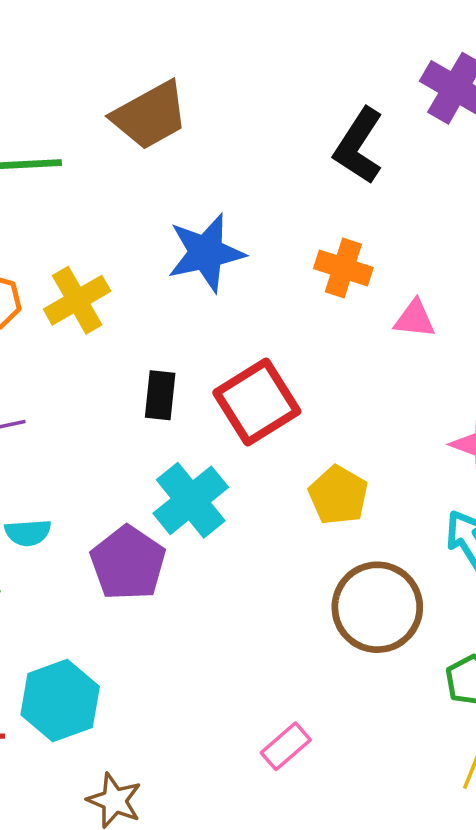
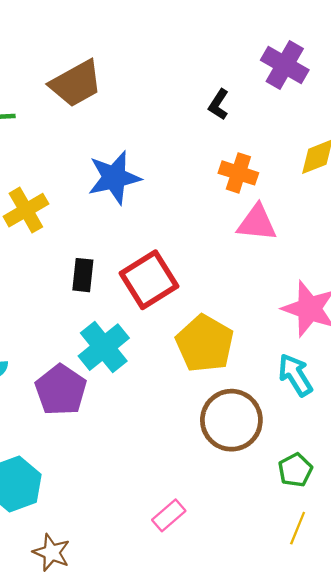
black L-shape: (359, 146) -> (219, 104), size x0.6
orange cross: (343, 268) -> (238, 173), moved
pink triangle: (415, 319) -> (257, 223), size x1.4
yellow pentagon: (338, 495) -> (205, 344), size x1.4

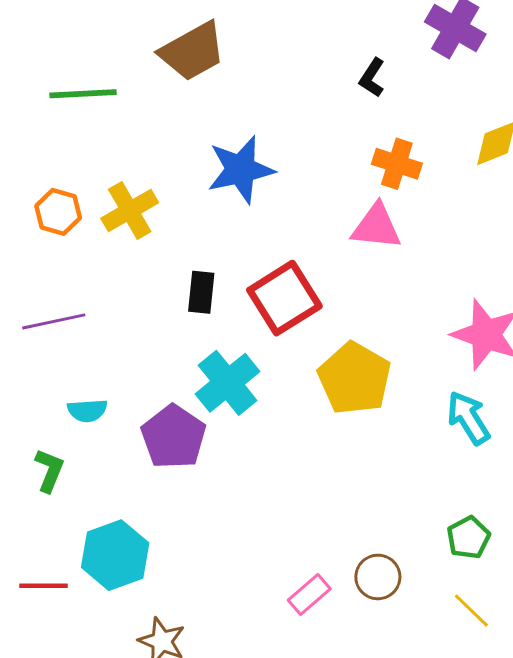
pink triangle: (257, 223) -> (376, 227), moved
brown circle: (231, 420) -> (378, 577), moved, size x0.6
yellow line: (298, 528) -> (471, 611), turned -68

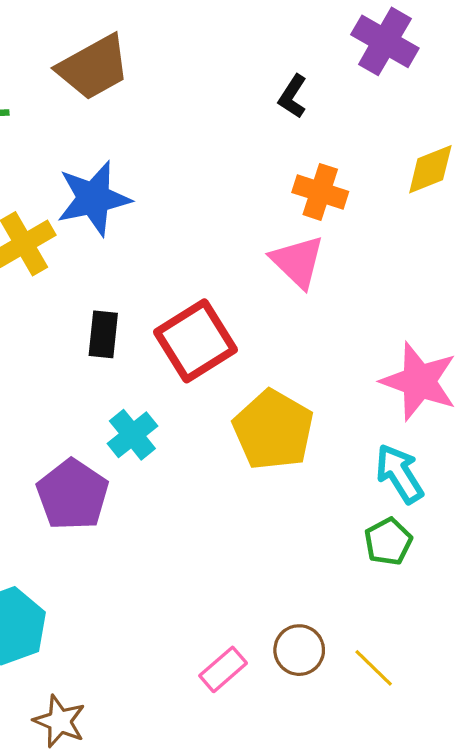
blue star: (241, 170) -> (94, 198), moved
pink triangle: (376, 227) -> (298, 262), turned 38
cyan cross: (228, 383) -> (132, 435), size x0.7
green pentagon: (468, 538) -> (388, 542), moved
yellow line: (471, 611) -> (374, 668), moved

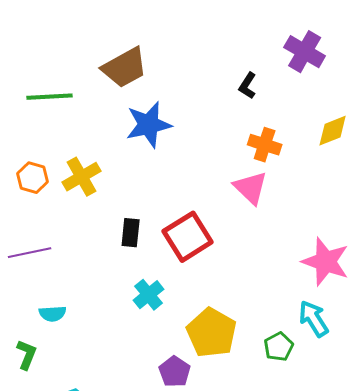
blue star: (94, 198) -> (149, 125), moved
yellow pentagon: (273, 430) -> (212, 333), moved
purple pentagon: (73, 495) -> (175, 372), moved, size x0.7
green pentagon: (388, 542) -> (279, 347), moved

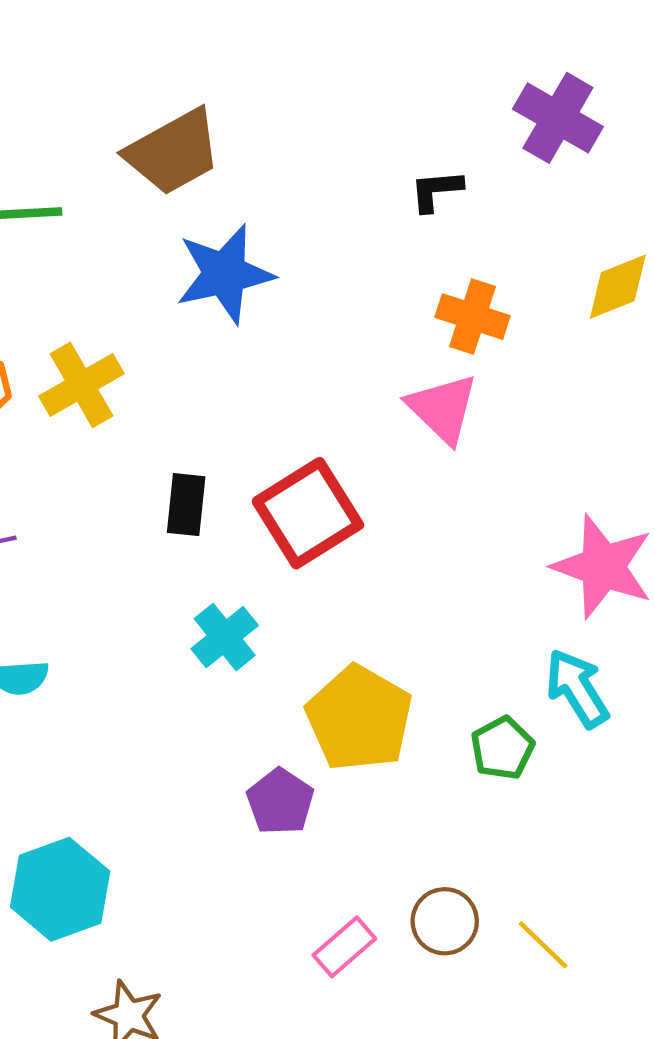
black L-shape: (248, 86) -> (436, 190), turned 52

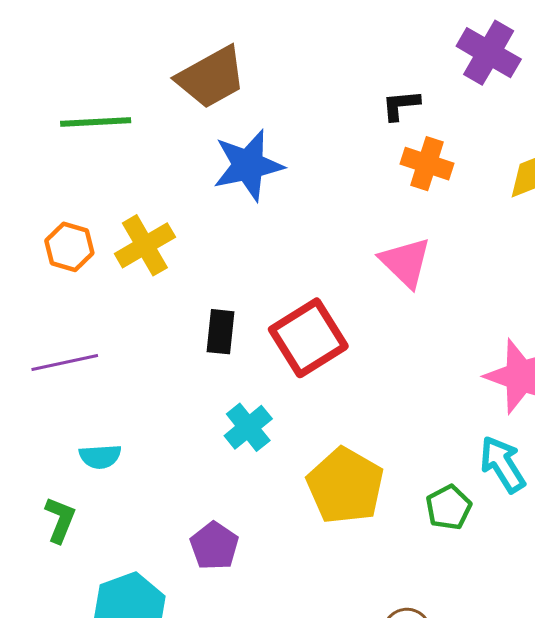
orange cross: (472, 317) -> (427, 164), moved
purple pentagon: (280, 802) -> (214, 546), moved

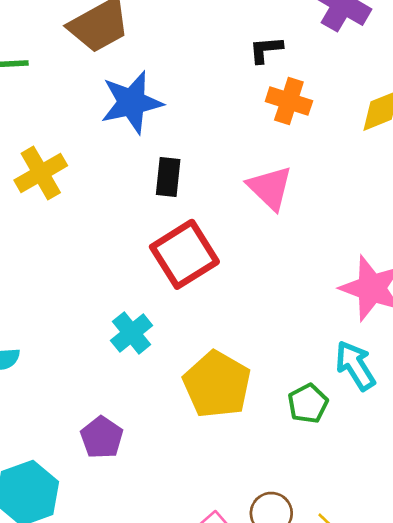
black rectangle: (220, 332) -> (168, 177), moved

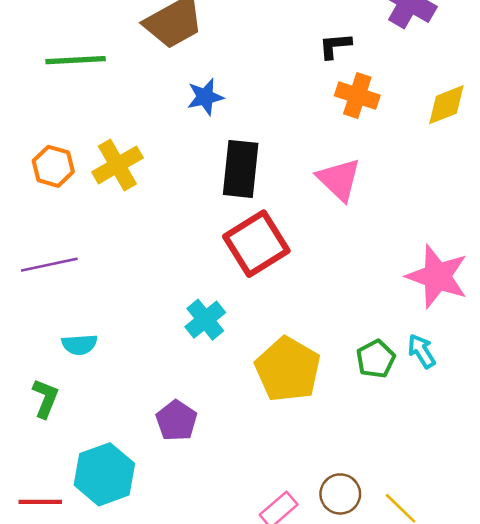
blue star: (132, 102) -> (205, 97), size x0.6
black rectangle: (168, 177) -> (241, 169), size x1.5
cyan arrow: (355, 366) -> (421, 351), size x0.7
green pentagon: (308, 404) -> (376, 359), moved

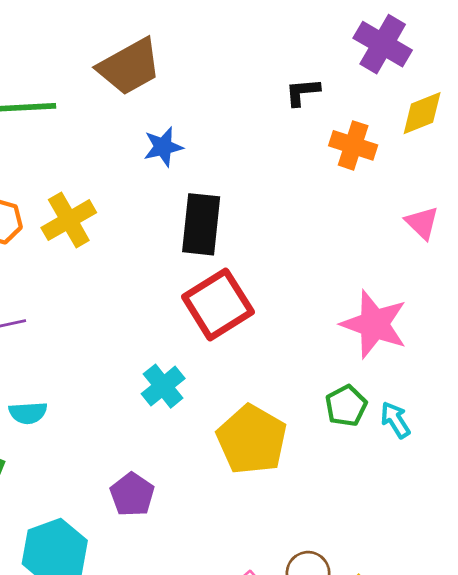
orange cross: (357, 96) -> (353, 145), moved
yellow diamond: (446, 105) -> (422, 113), moved
pink triangle: (339, 179) -> (422, 223), moved, size x0.7
pink star: (437, 276) -> (374, 324), moved
green pentagon: (376, 359) -> (346, 406), moved

